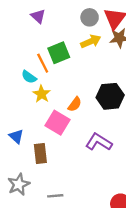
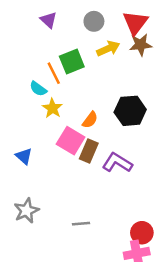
gray circle: (90, 17) -> (94, 21), moved
brown rectangle: (40, 153) -> (89, 151), moved, turned 30
gray line: (55, 196) -> (81, 224), moved

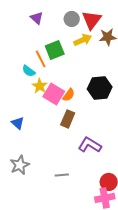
red triangle: (135, 23) -> (92, 20), moved
pink square: (71, 141) -> (54, 94), moved
purple L-shape: (117, 163) -> (90, 145), moved

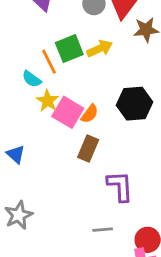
yellow arrow: (83, 40) -> (100, 49), moved
purple L-shape: (90, 145) -> (120, 186), turned 55
gray line: (62, 175) -> (103, 230), moved

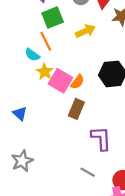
green square: (69, 49) -> (53, 18), moved
gray line: (103, 230) -> (88, 172), turned 35

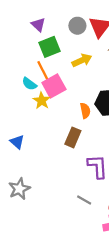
pink square: (61, 81) -> (54, 86), moved, turned 30
orange semicircle: (77, 82) -> (85, 111), moved, turned -48

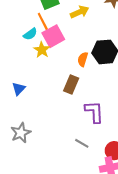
cyan semicircle: (29, 84) -> (30, 34), turned -72
orange semicircle: (85, 111) -> (83, 59), turned -152
blue triangle: (17, 142) -> (19, 89), turned 32

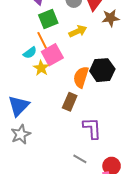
orange semicircle: (83, 59) -> (81, 77), size x1.5
blue triangle: (19, 89) -> (19, 106), size x1.6
gray star: (21, 133) -> (21, 134), moved

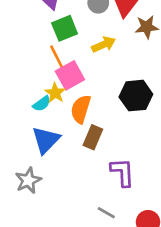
cyan semicircle: (30, 53) -> (42, 104), moved
orange semicircle: (81, 77) -> (81, 109), moved
blue triangle: (19, 106) -> (46, 140), moved

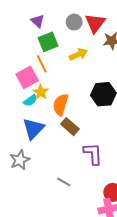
pink square: (70, 75) -> (27, 77), moved
brown rectangle: (93, 137) -> (70, 127), turned -72
gray line: (106, 213) -> (64, 182), moved

